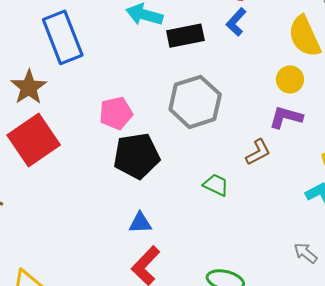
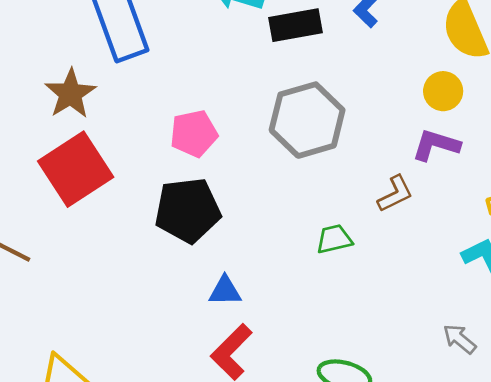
black pentagon: (137, 156) -> (188, 210), moved
green trapezoid: (216, 185) -> (334, 239), turned -40

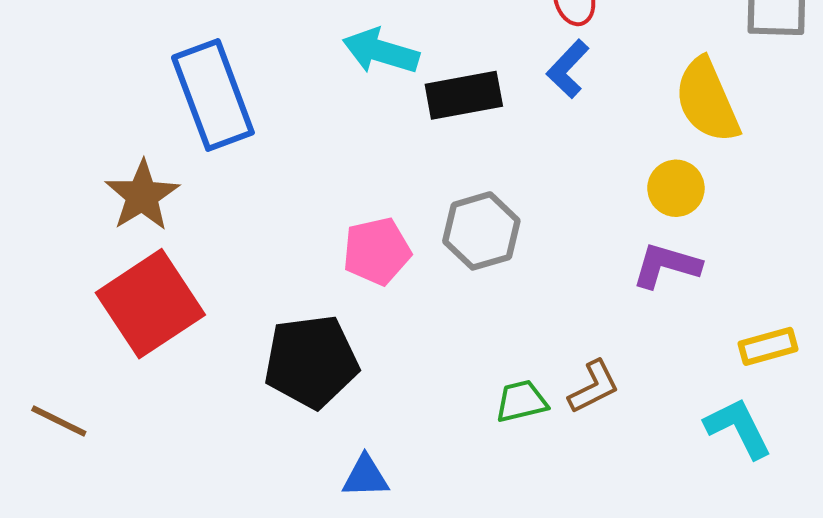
gray hexagon: (307, 120) -> (481, 231), size x0.7
pink pentagon: (194, 134) -> (377, 251), moved
brown L-shape: (395, 194) -> (594, 387), moved

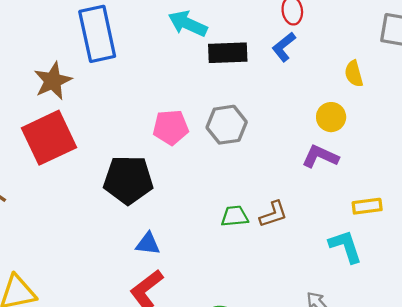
yellow semicircle: (707, 100) -> (354, 74), size x0.6

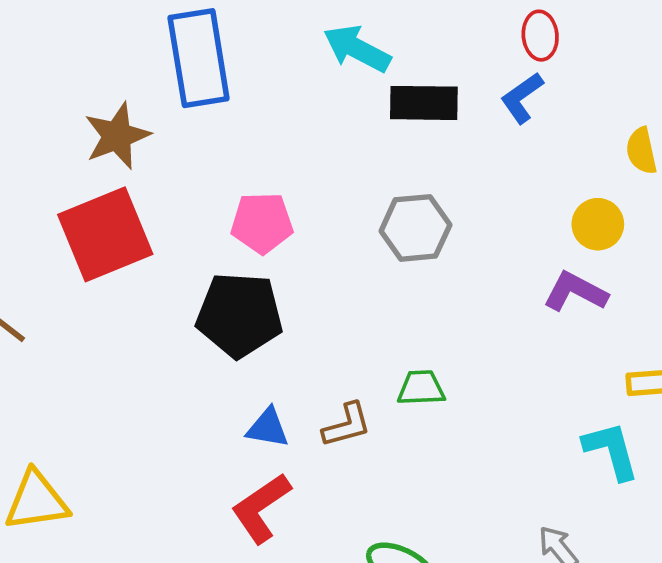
pink pentagon: (171, 127) -> (262, 223), moved
brown L-shape: (273, 214) -> (347, 425), moved

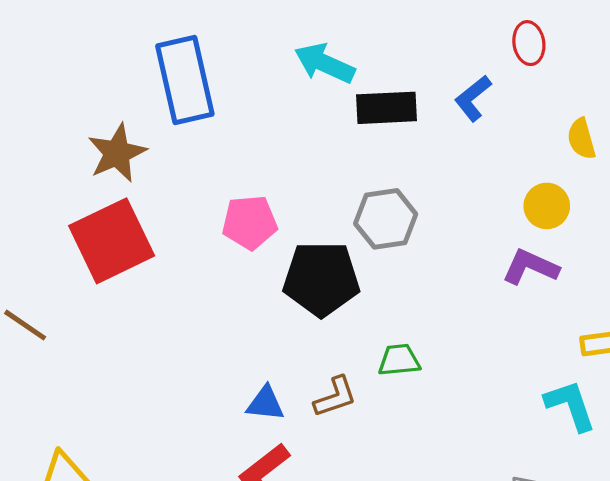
red ellipse: (540, 36) -> (529, 43), moved
black pentagon: (239, 315) -> (321, 279), moved

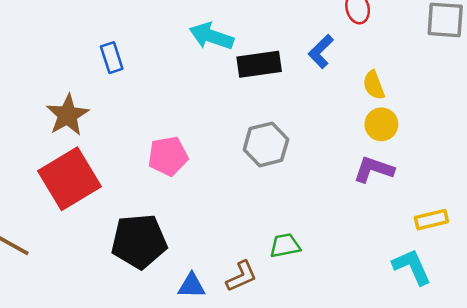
blue rectangle: (185, 80) -> (112, 58), size x0.5
yellow semicircle: (581, 139) -> (374, 85), moved
black pentagon: (321, 279) -> (139, 241), moved

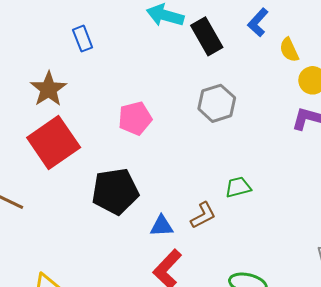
black rectangle: (259, 64) -> (207, 36), turned 72
yellow semicircle: (374, 85) -> (289, 50), moved

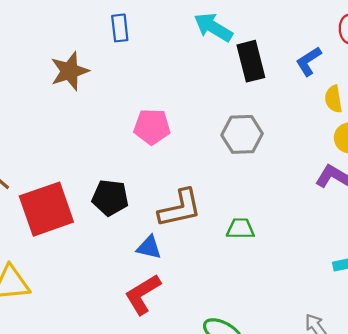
red square: (54, 142) -> (46, 209), moved
black pentagon: (115, 191) -> (110, 198), size x0.7
brown L-shape: (203, 215) -> (180, 208), moved, size x1.5

